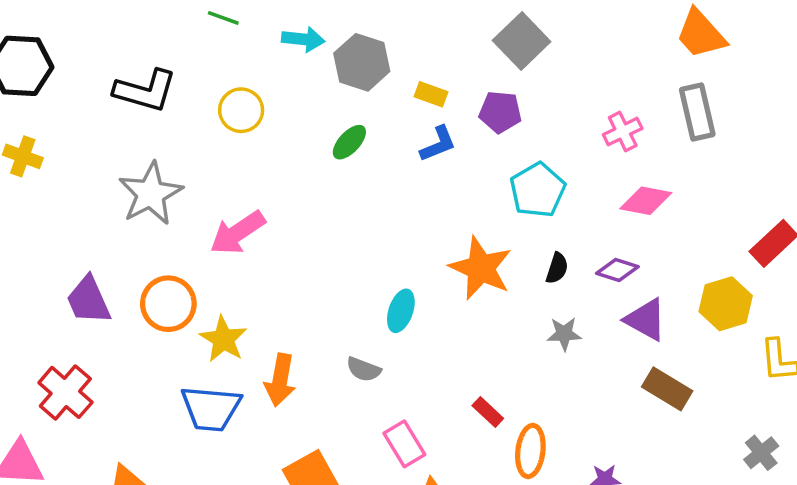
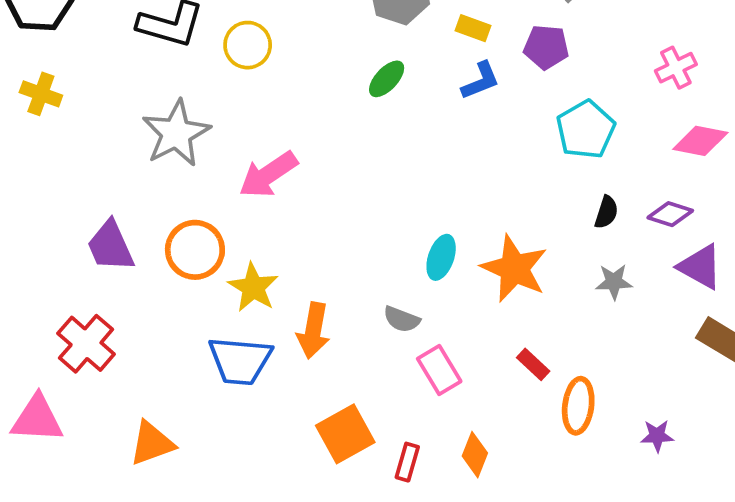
yellow circle: (241, 110) -> (248, 45), moved
orange star: (481, 268) -> (514, 269), moved
pink rectangle: (404, 444) -> (439, 370), moved

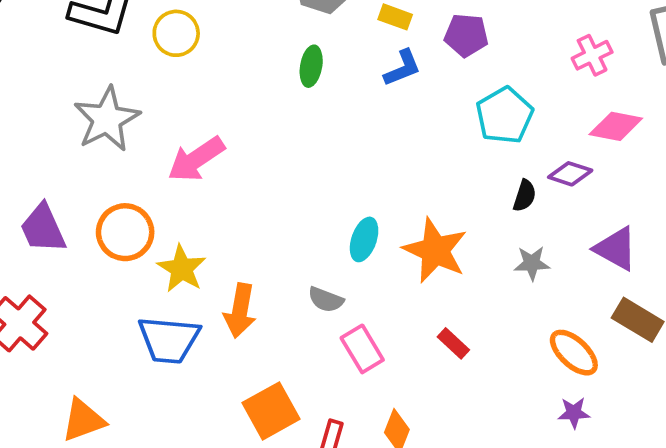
green ellipse: (387, 79) -> (311, 66), turned -33
purple diamond: (670, 214) -> (570, 174), moved
orange ellipse: (578, 406) -> (574, 353), moved, turned -54

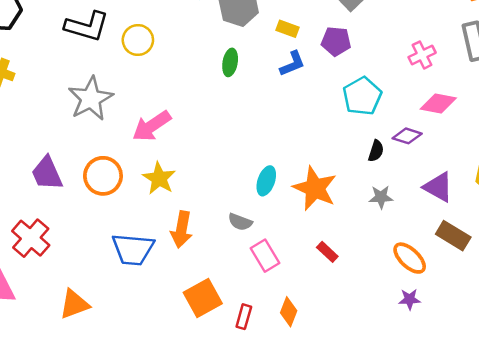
yellow star: (182, 269) -> (159, 178), moved

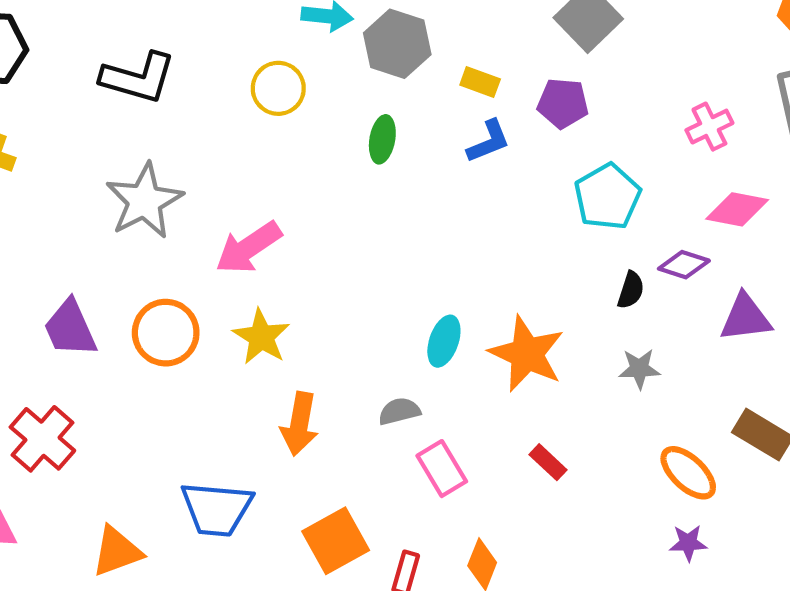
yellow circle: (138, 40) -> (278, 88), moved
purple triangle: (438, 187) -> (746, 318), moved, turned -36
gray semicircle: (240, 222) -> (399, 411), turned 145
blue trapezoid: (133, 249) -> (217, 509), moved

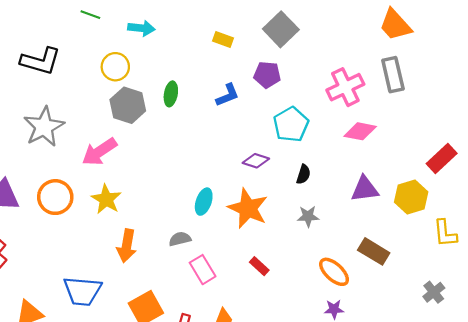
gray hexagon: (397, 44) -> (128, 105), moved
yellow rectangle: (480, 82) -> (223, 40), moved
pink cross: (709, 127) -> (345, 87), size x1.5
purple diamond: (684, 265) -> (256, 161), moved

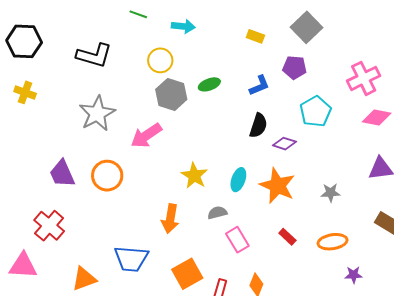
green ellipse: (171, 94) -> (209, 84), turned 60
black semicircle: (303, 174) -> (258, 126), moved, size x1.4
yellow star: (106, 199) -> (194, 176), moved
orange ellipse: (334, 272) -> (333, 242), moved, turned -52

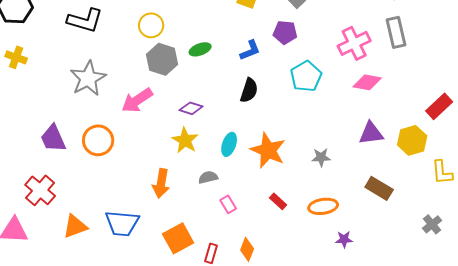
purple diamond: (284, 144) -> (191, 108), moved
pink rectangle: (237, 240) -> (228, 204), size x0.7
orange triangle: (84, 279) -> (75, 226), moved

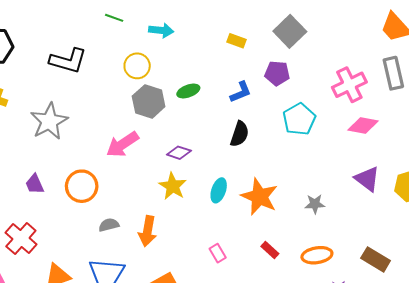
gray star: (88, 78) -> (49, 121), moved
purple triangle: (371, 133) -> (367, 179), turned 44
purple trapezoid: (53, 138) -> (35, 184), size x0.7
gray semicircle: (208, 177) -> (109, 225), moved
brown rectangle: (379, 188) -> (376, 259), moved

